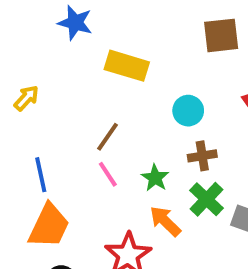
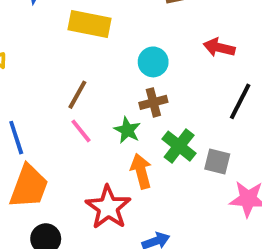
brown cross: (202, 156) -> (153, 102), moved
orange arrow: (165, 221) -> (141, 171), turned 36

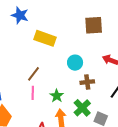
brown cross: (153, 102) -> (87, 82), moved
pink line: (81, 131) -> (33, 93), turned 32

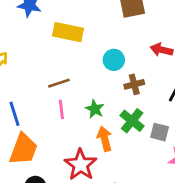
brown line: (34, 74) -> (59, 83), turned 42

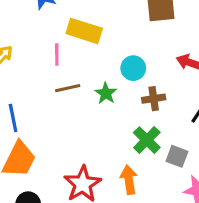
pink line: (61, 109) -> (57, 55), moved
green star: (95, 109) -> (106, 93), moved
orange arrow: (105, 139) -> (129, 180), moved

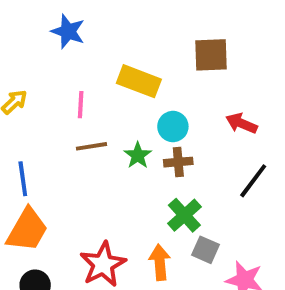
yellow rectangle: (84, 31) -> (139, 81), moved
brown cross: (154, 99) -> (178, 162), moved
gray square: (177, 156) -> (206, 250), moved

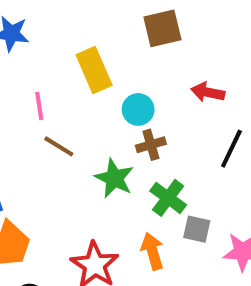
yellow rectangle: (139, 81) -> (94, 70), turned 57
brown line: (91, 146) -> (59, 146), turned 52
green star: (138, 155) -> (114, 178), moved, size x1.4

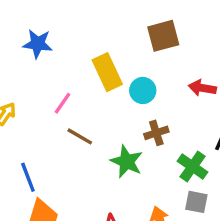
pink line: (39, 106) -> (63, 103), turned 45
cyan circle: (138, 109) -> (143, 90), moved
green cross: (168, 198) -> (193, 167), moved

